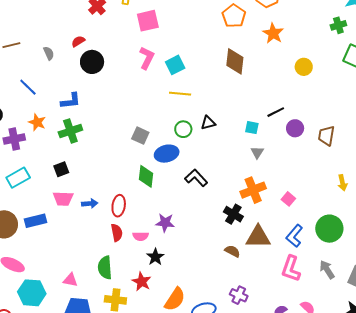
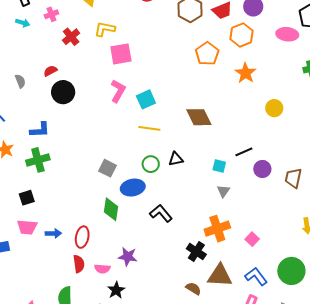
brown diamond: (235, 61) -> (199, 117), moved, turned -36
blue L-shape: (294, 236) -> (256, 276), turned 100

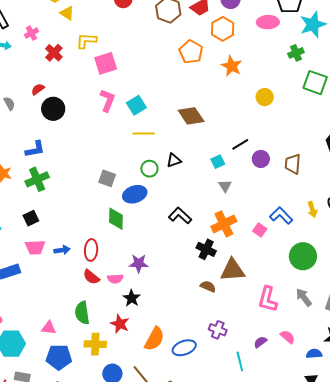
cyan square: (219, 166) -> (218, 162), turned -32
black L-shape: (161, 213) -> (180, 216), moved
red semicircle: (79, 264) -> (91, 277), turned 144
blue L-shape: (256, 276) -> (281, 216), moved

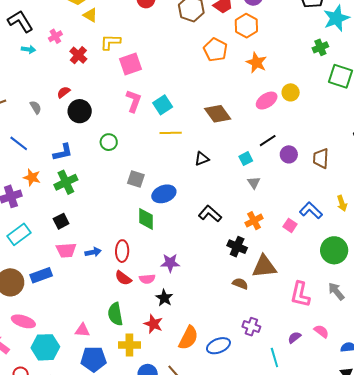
pink ellipse: (268, 22) -> (267, 101), moved, turned -30
green circle: (149, 169) -> (109, 142), moved
orange cross: (224, 224) -> (254, 221), size x0.7

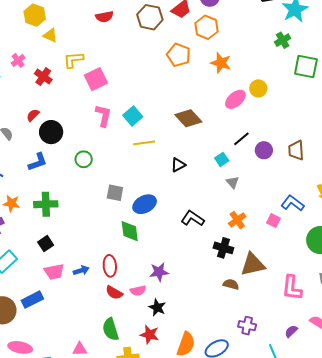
blue L-shape: (63, 152) -> (38, 162), moved
green cross: (66, 182) -> (46, 204), turned 30

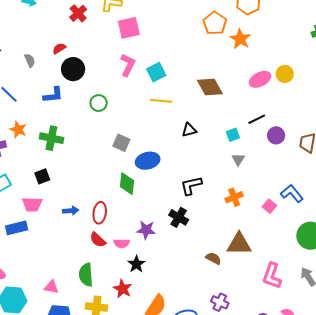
orange star: (221, 63) -> (240, 39), moved
black L-shape: (193, 218) -> (191, 186), turned -60
black cross: (223, 248) -> (179, 217), moved
pink trapezoid: (54, 272) -> (32, 204), moved

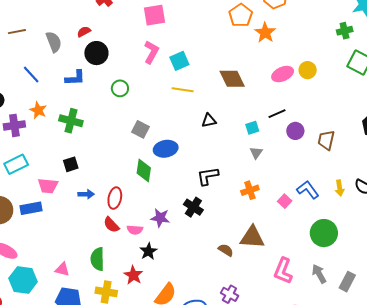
gray semicircle: (30, 60) -> (54, 42), size x1.5
black square: (42, 176) -> (71, 164), moved

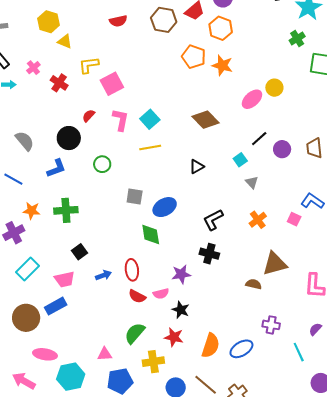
red semicircle: (84, 32) -> (89, 116), moved
yellow line: (183, 90) -> (150, 148), moved
green semicircle: (98, 259) -> (135, 333), turned 60

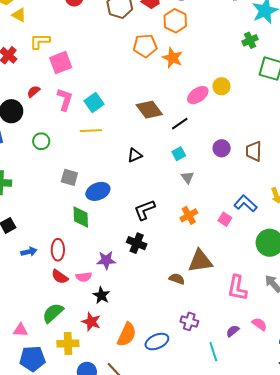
orange pentagon: (194, 57) -> (145, 46), turned -30
black line: (259, 139) -> (180, 124), moved

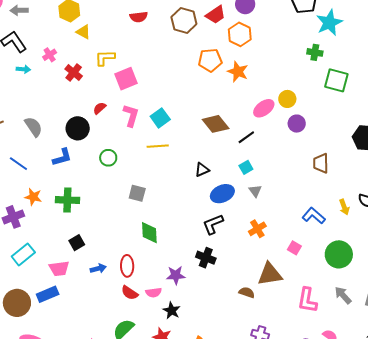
green cross: (250, 40) -> (315, 52), turned 35
purple circle: (222, 148) -> (297, 124), moved
blue ellipse: (98, 191) -> (222, 194), moved
pink square: (225, 219) -> (294, 248), moved

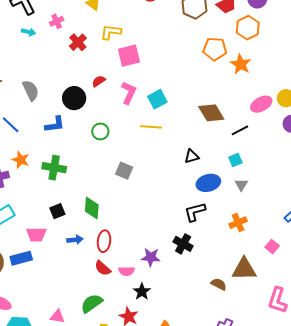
green diamond: (149, 233) -> (92, 208), moved

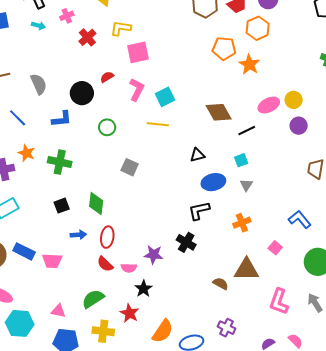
pink trapezoid: (36, 234) -> (52, 261), moved
blue rectangle: (21, 258) -> (24, 251), turned 40

